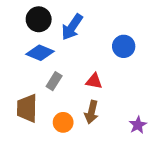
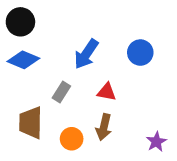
black circle: (39, 19) -> (20, 22), moved
blue arrow: (72, 27) -> (86, 54), moved
blue diamond: (40, 53) -> (23, 60), moved

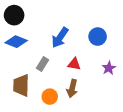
purple star: (156, 142) -> (109, 68), moved

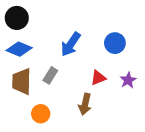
red triangle: (74, 64) -> (98, 78), moved, turned -32
brown trapezoid: (21, 85) -> (22, 81), moved
orange circle: (50, 97) -> (41, 114), moved

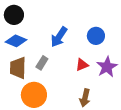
purple star: (128, 80) -> (107, 67), size x1.5
brown arrow: (85, 104) -> (85, 98), moved
orange circle: (41, 114) -> (34, 95), size x1.6

